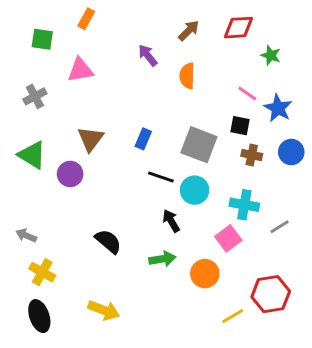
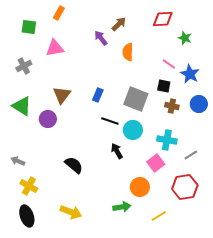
brown arrow: (189, 30) -> (119, 24), moved
green arrow: (162, 259) -> (122, 207), moved
red hexagon: (271, 294) -> (185, 187), moved

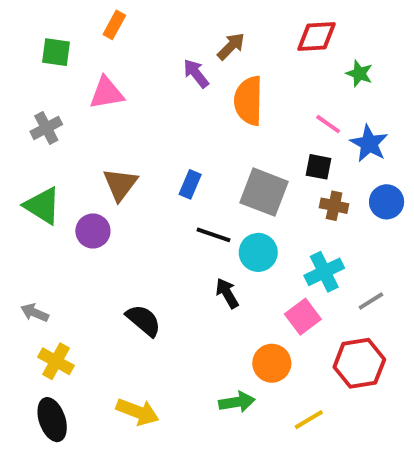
orange semicircle: (128, 52) -> (248, 101), size x1.4
cyan cross: (167, 140) -> (324, 272), turned -36

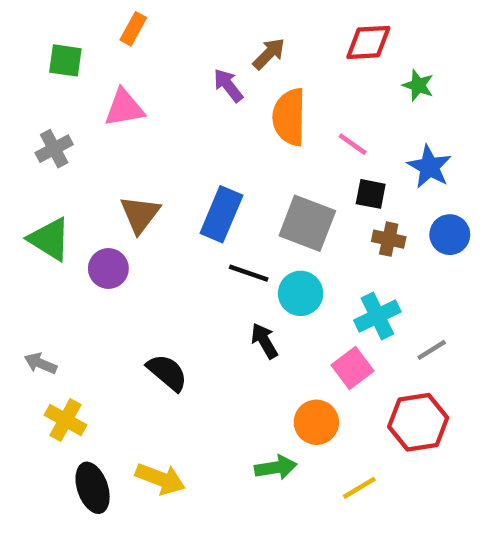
pink line: (328, 124) -> (353, 144), moved
blue rectangle: (190, 184) -> (221, 214), size x1.6
black ellipse: (52, 420) -> (93, 488), moved

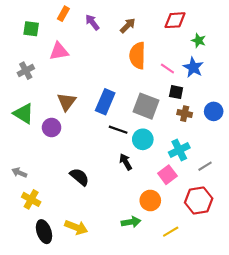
purple arrow: (228, 85) -> (92, 22), moved
blue star: (429, 167) -> (193, 67), moved

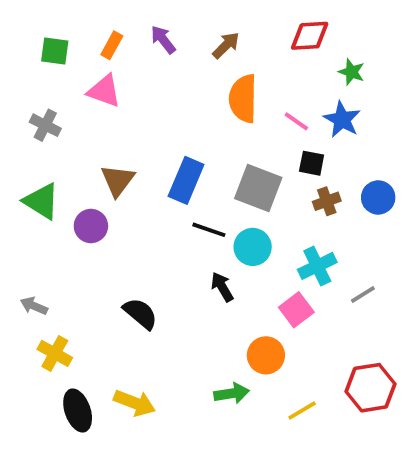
orange rectangle: (63, 14) -> (112, 45), moved
pink triangle: (59, 51) -> (104, 91), turned 30
gray cross: (26, 71) -> (45, 125), turned -35
brown cross: (185, 114) -> (327, 201), turned -32
red hexagon: (199, 200) -> (371, 388), moved

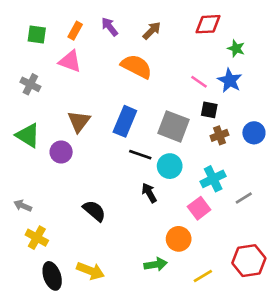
orange semicircle: (243, 99) -> (136, 66), moved, turned 116

